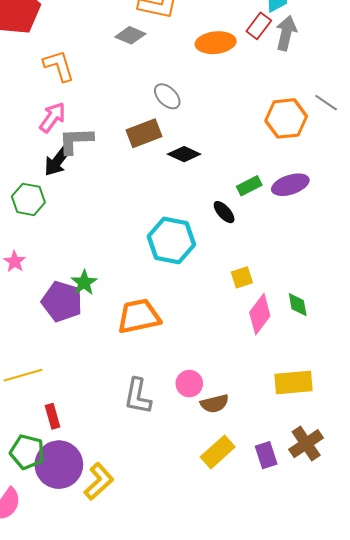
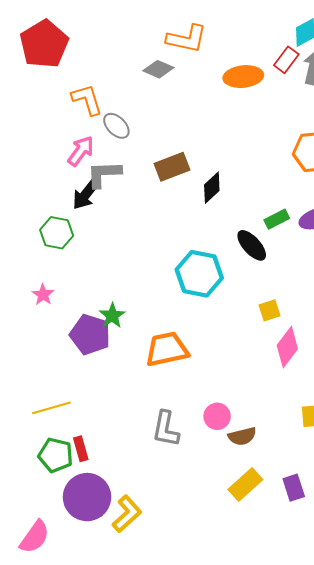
gray ellipse: (167, 96) -> (116, 126), moved
black diamond: (184, 154) -> (212, 188), turned -68
black ellipse: (224, 212) -> (252, 245), size x1.4
green pentagon: (27, 452) -> (56, 455), moved

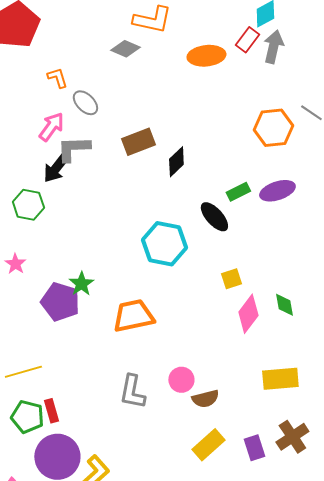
orange L-shape: (87, 100) -> (57, 78), size x0.7

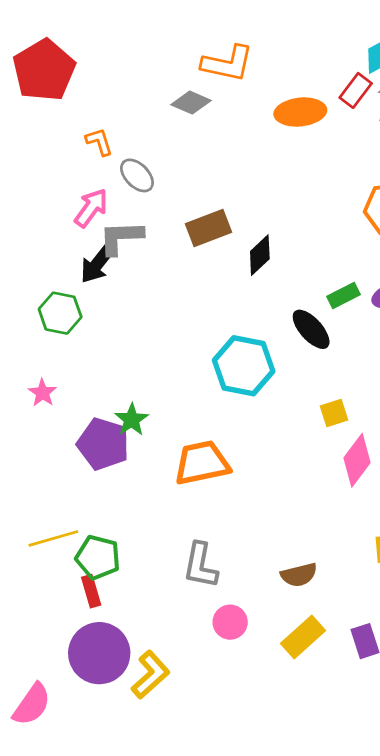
pink circle: (181, 380) -> (230, 622), moved
green pentagon: (27, 417) -> (98, 557), moved

